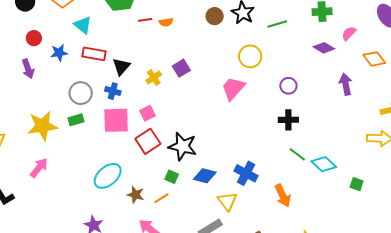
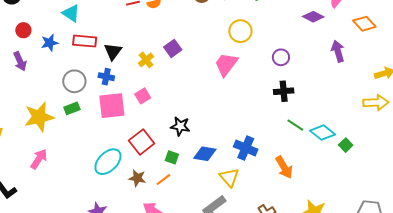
red square: (148, 141) -> (142, 142), moved
black star: (183, 146) -> (180, 126), size x0.7
green square: (357, 184) -> (346, 145), moved, turned 32

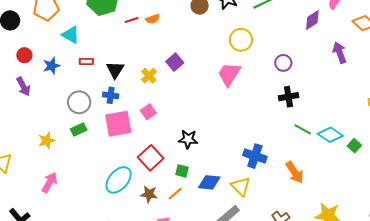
purple diamond: (313, 17) -> (312, 20), turned -55
red rectangle: (85, 41) -> (86, 61), size x0.6
yellow star: (39, 117) -> (47, 141), size x0.6
blue diamond: (205, 154) -> (209, 182), moved

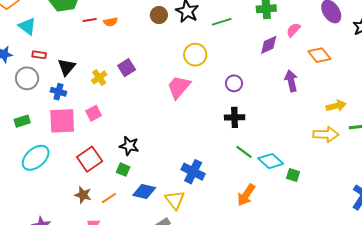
gray circle: (79, 102) -> (27, 78), moved
green square: (354, 146) -> (293, 175), turned -32
green square: (182, 171) -> (123, 170), moved
orange arrow: (295, 172) -> (246, 195), moved, turned 60
cyan ellipse: (119, 180) -> (36, 158), moved

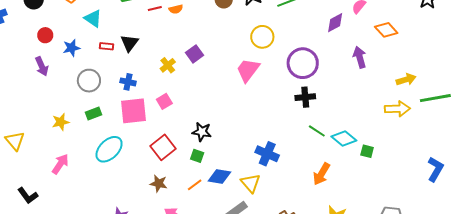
black triangle: (67, 67) -> (129, 43), moved
gray circle: (27, 78) -> (89, 81), moved
purple circle: (234, 83) -> (303, 63), size x1.8
orange line: (109, 198) -> (195, 185), moved

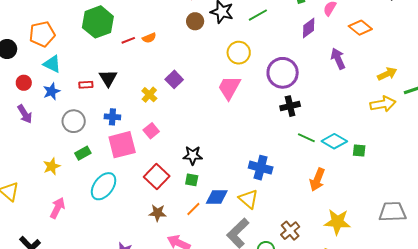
cyan triangle: (93, 18) -> (52, 64), moved

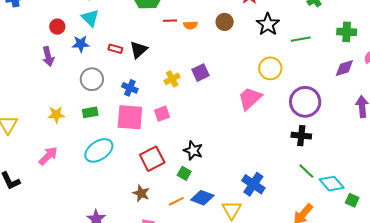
brown circle: (195, 21) -> (225, 22), moved

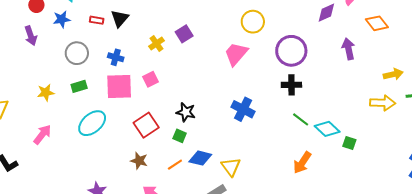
blue cross: (253, 184) -> (243, 109), moved

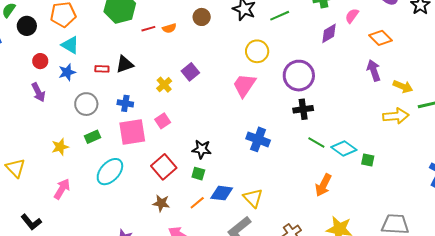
black triangle: (120, 18) -> (125, 64), turned 36
purple arrow: (348, 49) -> (374, 70), moved
yellow arrow: (393, 74) -> (403, 86), turned 42

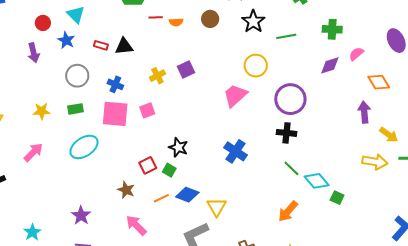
blue star: (67, 72) -> (66, 40), turned 30
red square: (164, 167) -> (148, 165), moved, size x0.7

